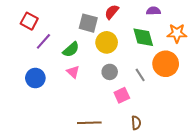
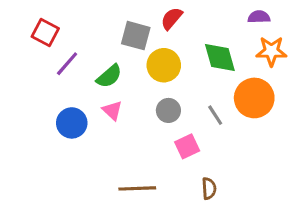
purple semicircle: (153, 11) -> (259, 17), moved
blue circle: (35, 78) -> (72, 123), moved

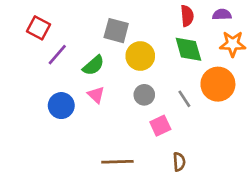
red semicircle: (172, 18) -> (187, 16), moved, turned 135

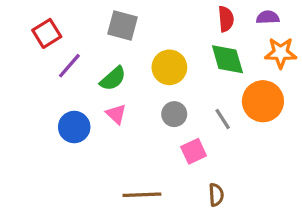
red square: (38, 28) -> (47, 33), turned 30
gray square: (116, 31) -> (123, 25), moved

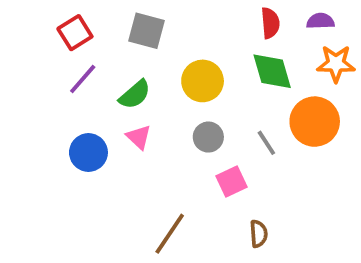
red square: (47, 33) -> (75, 33), moved
brown line: (142, 195) -> (170, 234), turned -54

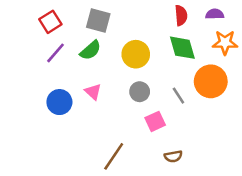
green semicircle: (135, 95) -> (90, 50), moved
brown semicircle: (259, 234) -> (173, 156), turned 84

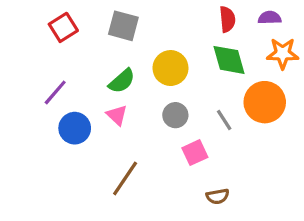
green semicircle: (90, 50) -> (122, 81), moved
purple line: (56, 53) -> (55, 92), moved
brown line: (114, 156) -> (125, 178), moved

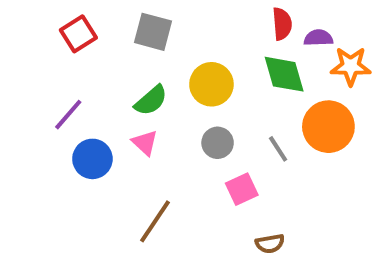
purple semicircle: (270, 18) -> (318, 38), moved

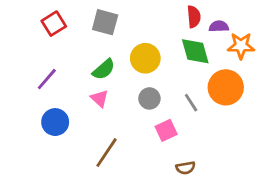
blue circle: (92, 159) -> (55, 122), moved

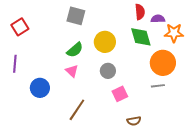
red square: (54, 24) -> (20, 27), moved
purple line: (47, 79) -> (15, 64), moved, turned -36
gray line: (191, 103) -> (158, 86), moved, turned -64

